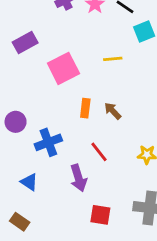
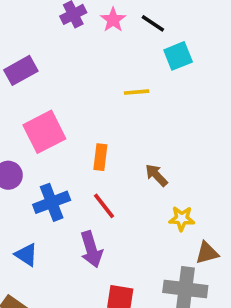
pink square: (63, 68) -> (44, 132), moved
brown arrow: (113, 111) -> (156, 175), moved
red line: (99, 152) -> (104, 206), moved

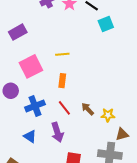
yellow line: (137, 92) -> (62, 54), moved
brown arrow: (156, 175) -> (88, 109), moved
blue triangle: (26, 255) -> (30, 136), moved

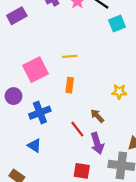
purple rectangle: (18, 32) -> (17, 16), moved
red line: (64, 108) -> (77, 129), moved
yellow star: (108, 115) -> (119, 92), moved
purple arrow: (57, 132) -> (97, 143), moved

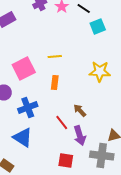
yellow star: (119, 92) -> (100, 72), moved, size x1.5
blue triangle: (34, 146) -> (23, 138), size x1.5

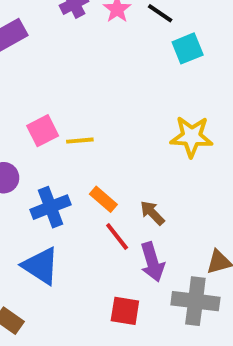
yellow line: (55, 56) -> (80, 141), moved
pink square: (24, 68) -> (43, 131), size x0.7
orange rectangle: (55, 82) -> (103, 199), moved, turned -56

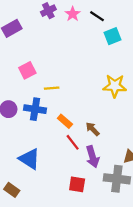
pink square: (43, 131) -> (27, 70), moved
blue cross: (51, 207) -> (35, 109), moved, turned 30

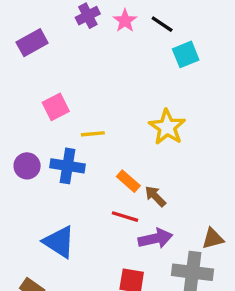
yellow star: (115, 86) -> (167, 127), moved, turned 30
orange rectangle: (65, 121) -> (128, 181), moved
red line: (73, 142) -> (125, 217), turned -35
purple arrow: (93, 157) -> (155, 239), turned -85

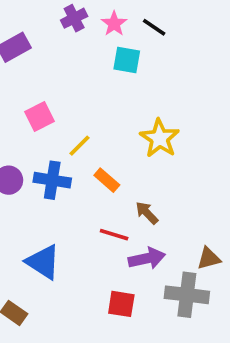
cyan square: (186, 54) -> (127, 60), moved, turned 32
yellow line: (93, 134) -> (79, 146), turned -40
orange rectangle: (128, 181) -> (107, 180), moved

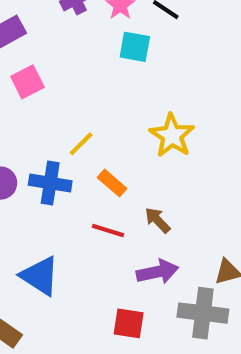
pink square: (39, 116) -> (27, 82), moved
red line: (114, 235) -> (108, 231), moved

